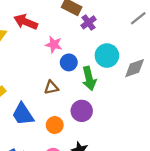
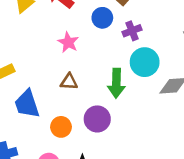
purple cross: (88, 22) -> (132, 31), moved
pink star: (54, 45) -> (68, 42), moved
blue circle: (69, 62) -> (102, 18), moved

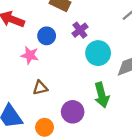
blue circle: (102, 18) -> (47, 36), moved
green arrow: (116, 83) -> (102, 95), moved

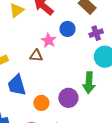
brown triangle: (40, 88) -> (36, 56), moved
green arrow: (102, 95) -> (89, 83), moved

